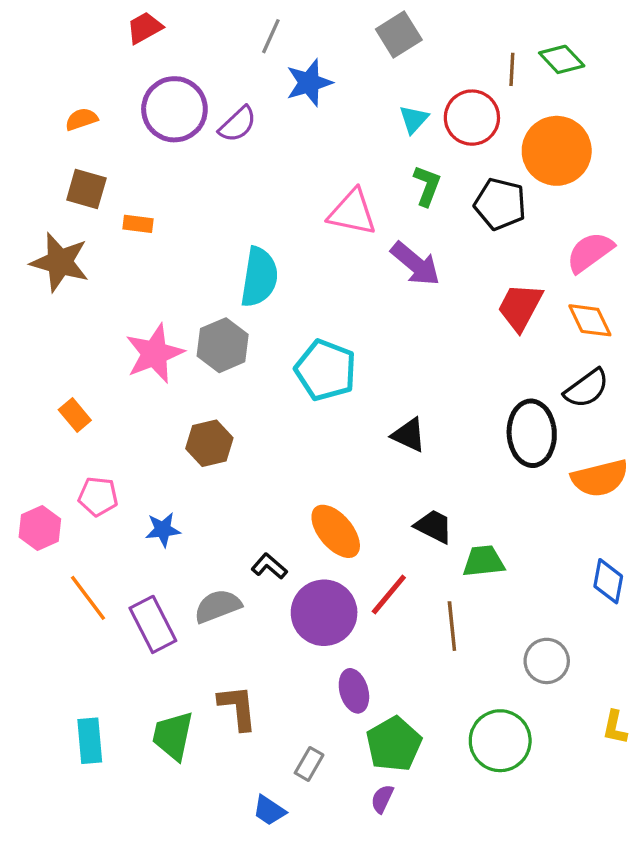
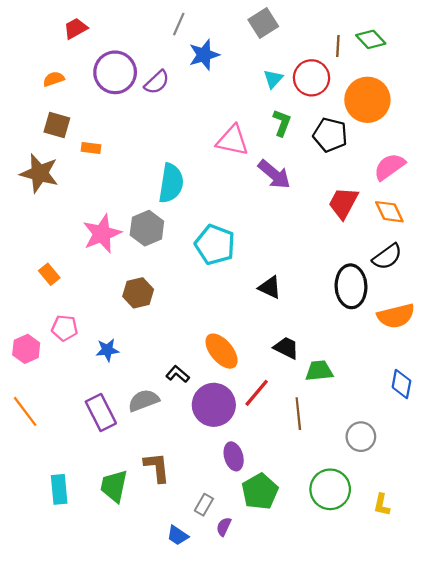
red trapezoid: (145, 28) -> (76, 28), moved
orange line: (88, 598) -> (25, 411), moved
yellow L-shape: (615, 727) -> (382, 505), moved
purple semicircle: (382, 799) -> (224, 527), moved

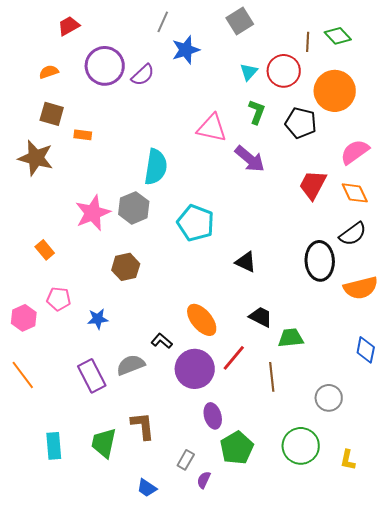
blue trapezoid: (178, 535) -> (147, 488), moved

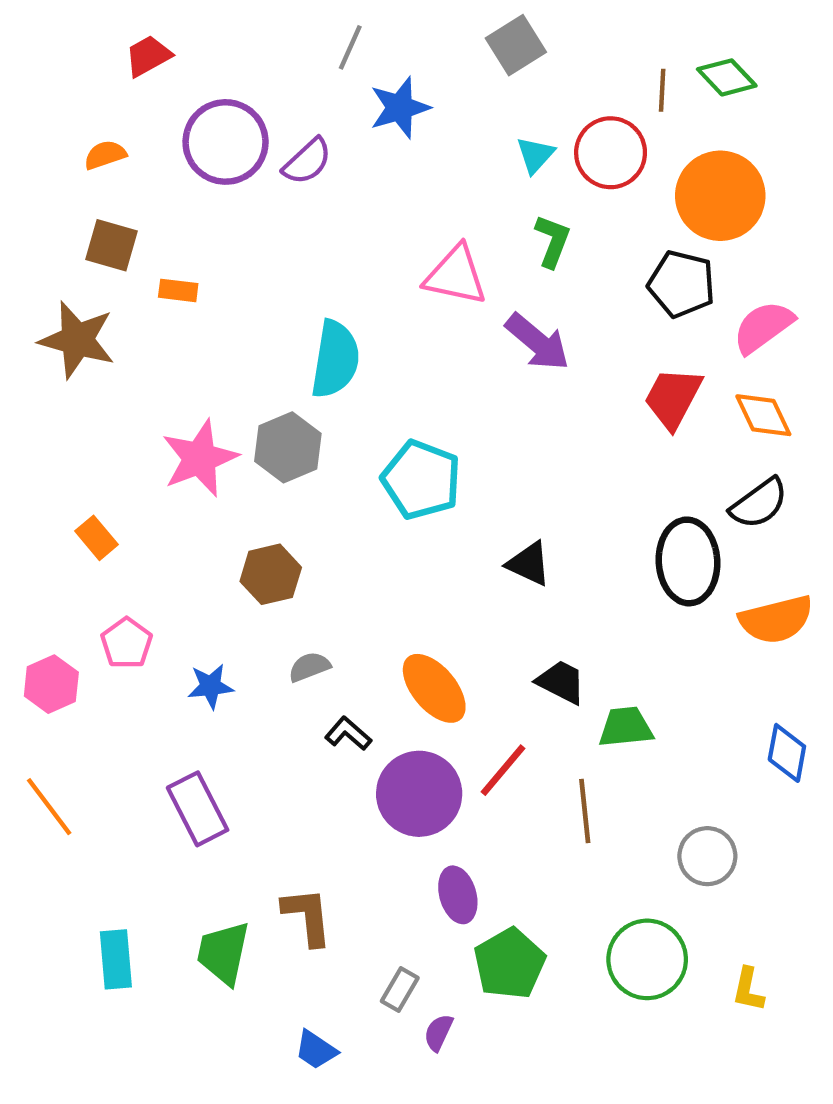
black pentagon: (301, 123) -> (682, 284), moved
pink pentagon: (59, 299) -> (127, 643), turned 30
gray semicircle: (131, 365) -> (309, 667), moved, size x0.7

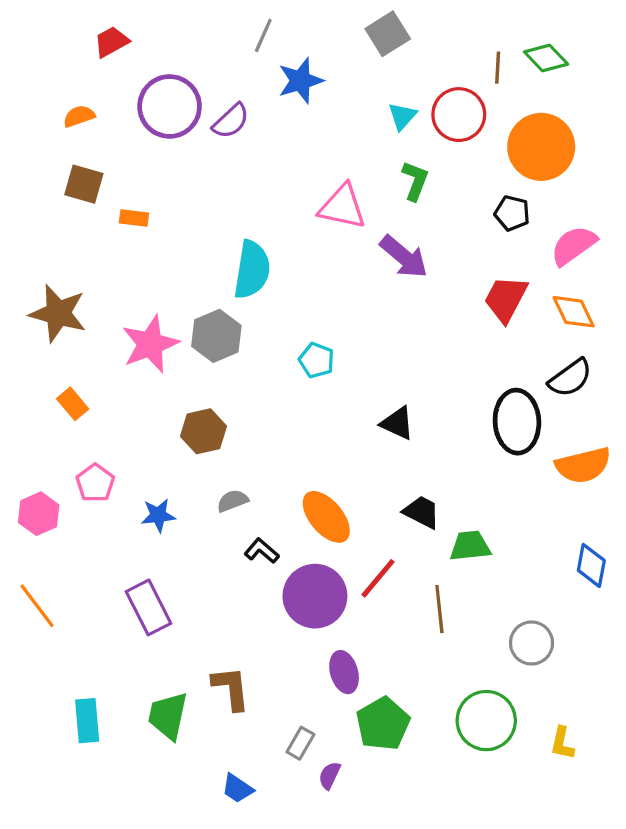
black pentagon: (682, 284) -> (512, 213), size x0.7
brown star: (77, 340) -> (58, 313), moved
cyan pentagon: (421, 480) -> (317, 360), size x0.6

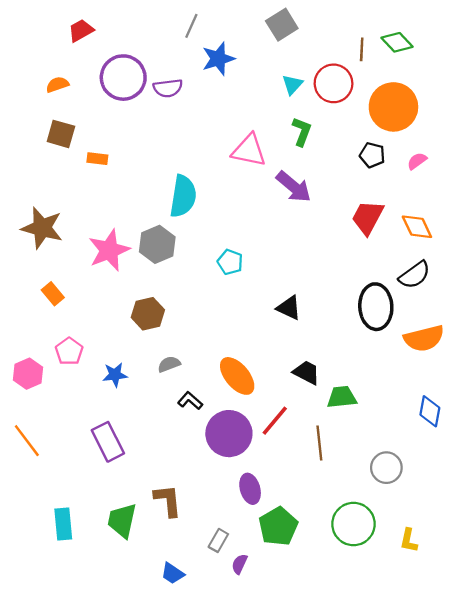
purple semicircle: (231, 121) -> (168, 88), turned 36
pink semicircle: (574, 245) -> (417, 161), moved, size x0.6

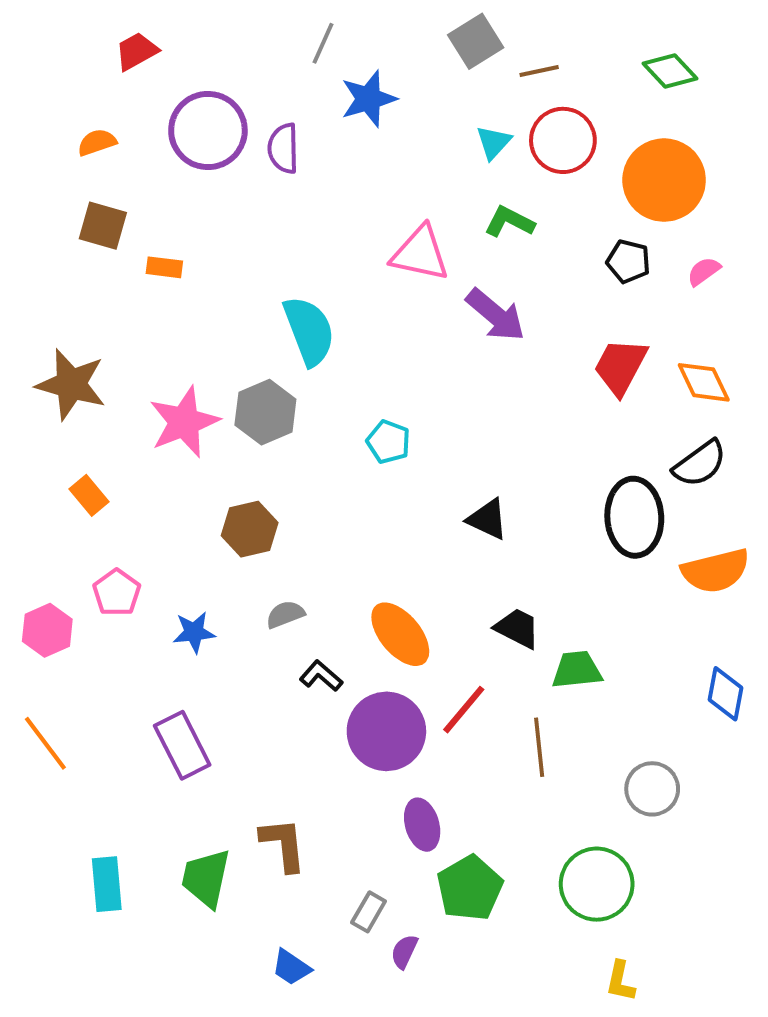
brown line: (362, 49) -> (539, 71), moved, turned 75
purple semicircle: (168, 88) -> (283, 148), turned 96
green L-shape: (302, 132) -> (509, 222), turned -84
cyan semicircle: (183, 196) -> (309, 331), turned -30
yellow L-shape: (409, 540) -> (620, 981), moved

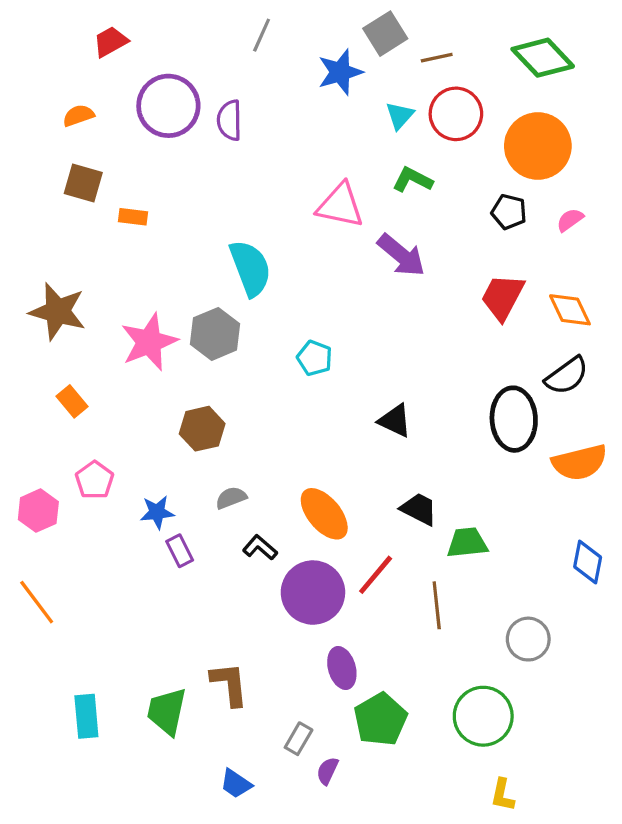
green diamond: (670, 71) -> (543, 58), size x1.4
blue star: (369, 99) -> (340, 72), moved
purple rectangle: (182, 745) -> (180, 551), moved, size x0.6

